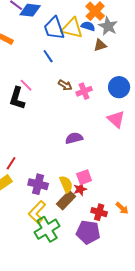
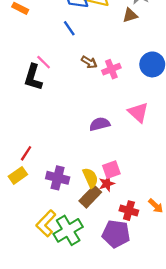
pink triangle: (116, 119) -> (138, 112), moved
yellow L-shape: (37, 212) -> (46, 223), moved

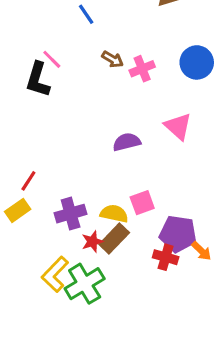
purple cross: (58, 178) -> (71, 214), turned -30
yellow semicircle: (90, 178) -> (114, 214), turned -54
red star: (107, 184) -> (92, 242), moved
purple pentagon: (116, 234) -> (178, 234), moved

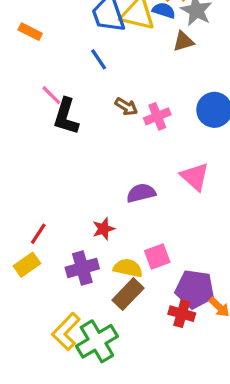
pink line: (52, 59) -> (51, 95), moved
black L-shape: (38, 80) -> (66, 116), moved
red star: (92, 242) -> (103, 229), moved

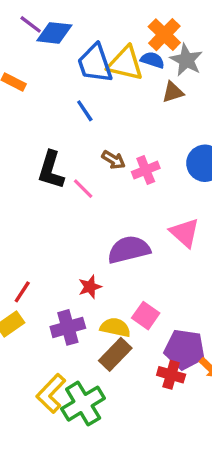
pink line: (51, 95) -> (83, 189), moved
purple semicircle: (141, 193) -> (129, 250), size x1.4
pink square: (157, 257) -> (146, 316), turned -35

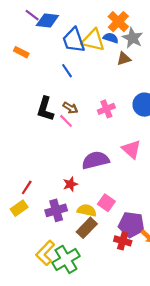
brown arrow: (114, 160) -> (70, 108), moved

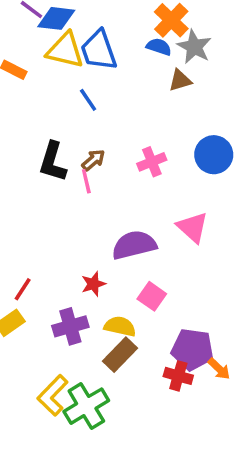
yellow triangle: (93, 40) -> (65, 50), moved
brown arrow: (70, 108) -> (93, 160), turned -72
pink line: (66, 121) -> (86, 181), turned 32
pink square: (106, 203) -> (152, 296), moved

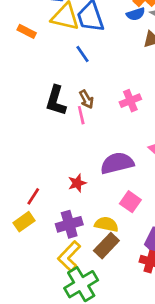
blue semicircle: (159, 47) -> (136, 14), turned 144
brown arrow: (93, 160) -> (86, 99), turned 102
red star: (93, 284) -> (77, 183), moved
yellow L-shape: (53, 395) -> (69, 256), moved

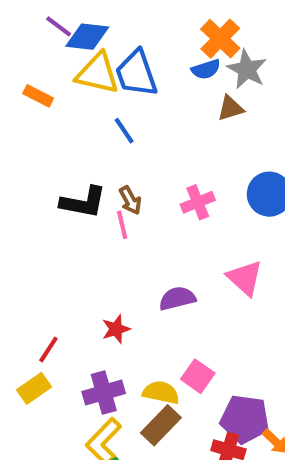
black L-shape: (56, 101) -> (83, 202), turned -96
purple semicircle: (117, 163) -> (177, 298), size x0.7
pink square: (130, 202) -> (198, 376), moved

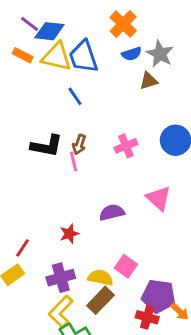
orange cross: (220, 39) -> (123, 24), moved
orange rectangle: (38, 96) -> (23, 55), moved
brown arrow: (130, 200) -> (79, 144), turned 48

